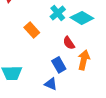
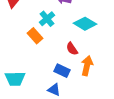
cyan cross: (58, 13) -> (47, 19), moved
blue rectangle: (59, 65) -> (62, 71), turned -35

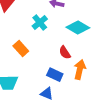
orange rectangle: (35, 36) -> (21, 49), moved

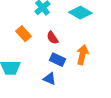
red semicircle: (65, 53) -> (52, 38), moved

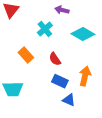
blue triangle: (49, 79) -> (69, 100), moved

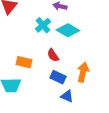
cyan diamond: (83, 34) -> (68, 30), moved
orange rectangle: (26, 55) -> (24, 62), moved, turned -35

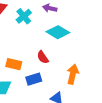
cyan cross: (43, 25) -> (24, 16), moved
blue rectangle: (58, 77) -> (34, 79), moved, turned -42

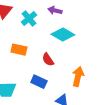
orange rectangle: (14, 64) -> (19, 50), moved
blue rectangle: (34, 79) -> (39, 82), turned 42

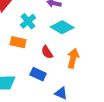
cyan cross: (29, 19) -> (28, 21), moved
orange arrow: (78, 77) -> (73, 58), moved

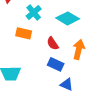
blue rectangle: (38, 74) -> (56, 64), moved

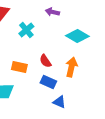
cyan diamond: (68, 18) -> (77, 36), moved
orange rectangle: (24, 33) -> (19, 67), moved

